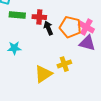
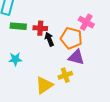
pink cross: (86, 27) -> (86, 22), moved
purple triangle: (87, 43) -> (76, 57), moved

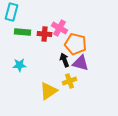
pink cross: (86, 22) -> (60, 28), moved
black arrow: (49, 39) -> (64, 60), moved

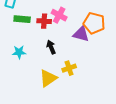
orange pentagon: (76, 44) -> (94, 23), moved
black arrow: (64, 60) -> (51, 47), moved
purple triangle: (80, 63) -> (81, 34), moved

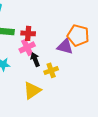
pink cross: (59, 15) -> (27, 47), moved, turned 35
yellow cross: (69, 68) -> (51, 70), moved

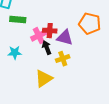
red cross: (28, 33) -> (50, 31), moved
purple triangle: (65, 46) -> (65, 38), moved

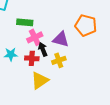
green rectangle: (18, 20) -> (25, 22), moved
red cross: (50, 31) -> (32, 58), moved

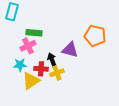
pink cross: (35, 37) -> (28, 46), moved
yellow cross: (59, 60) -> (57, 73), moved
yellow triangle: (40, 80) -> (31, 81), moved

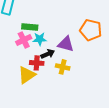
black arrow: (52, 60) -> (48, 54), turned 88
cyan star: (20, 65) -> (40, 39), moved
yellow cross: (57, 73) -> (63, 67), moved, turned 32

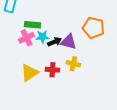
black arrow: (48, 54) -> (54, 42), moved
red cross: (37, 63) -> (52, 70), moved
yellow cross: (63, 67) -> (73, 64), moved

